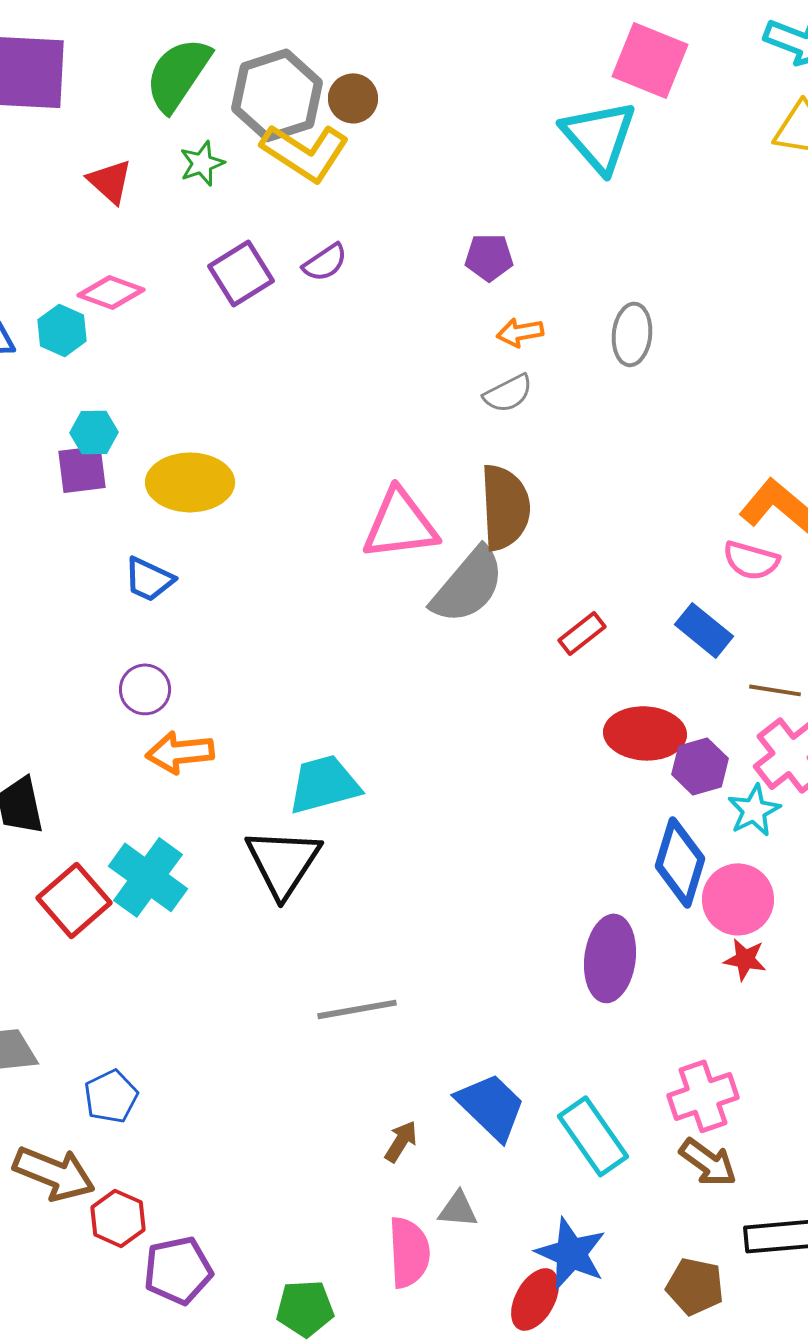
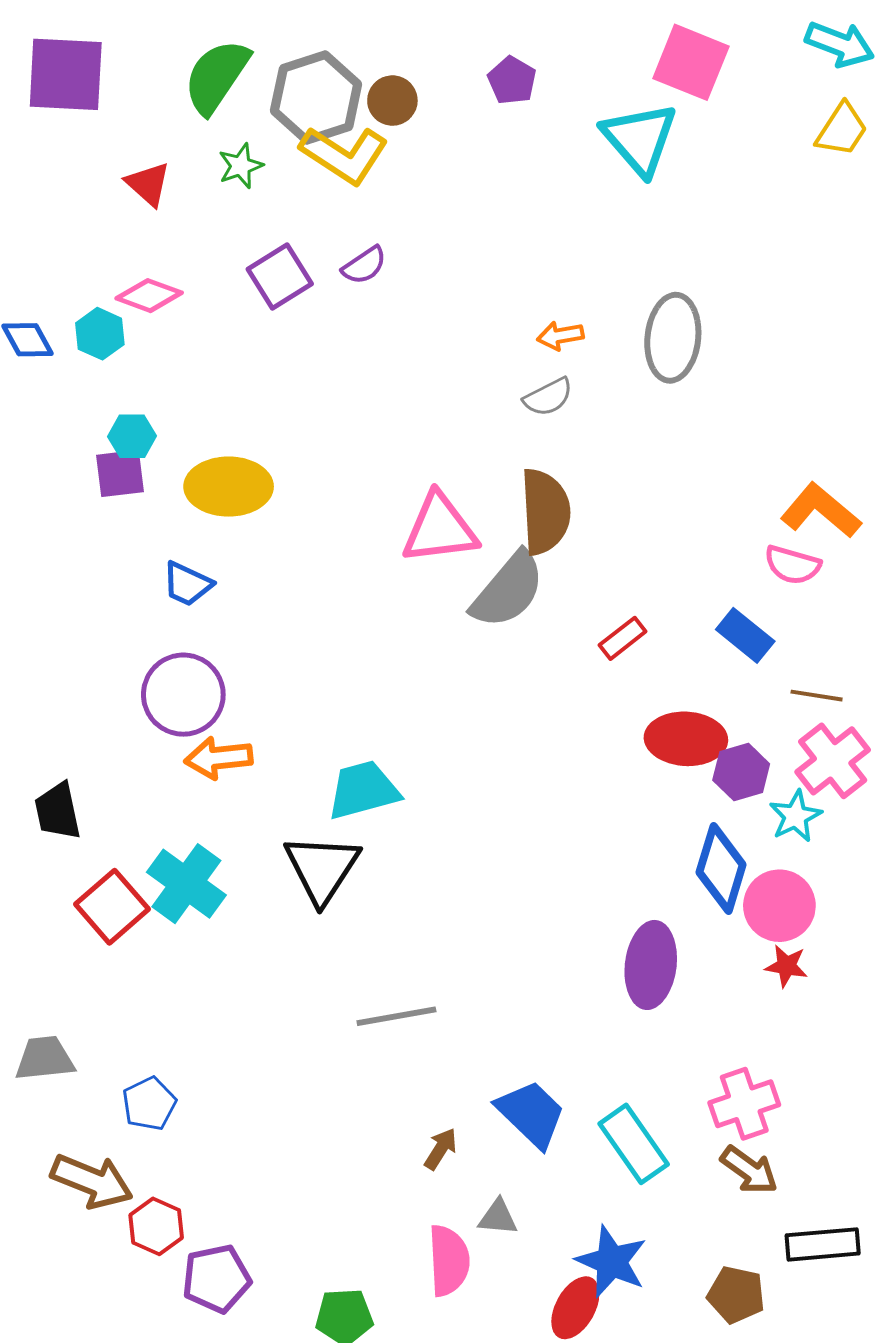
purple pentagon: (489, 257) -> (512, 80), moved, turned 30
gray ellipse: (632, 334) -> (673, 338), size x1.4
purple circle: (145, 689) -> (183, 695), size x1.6

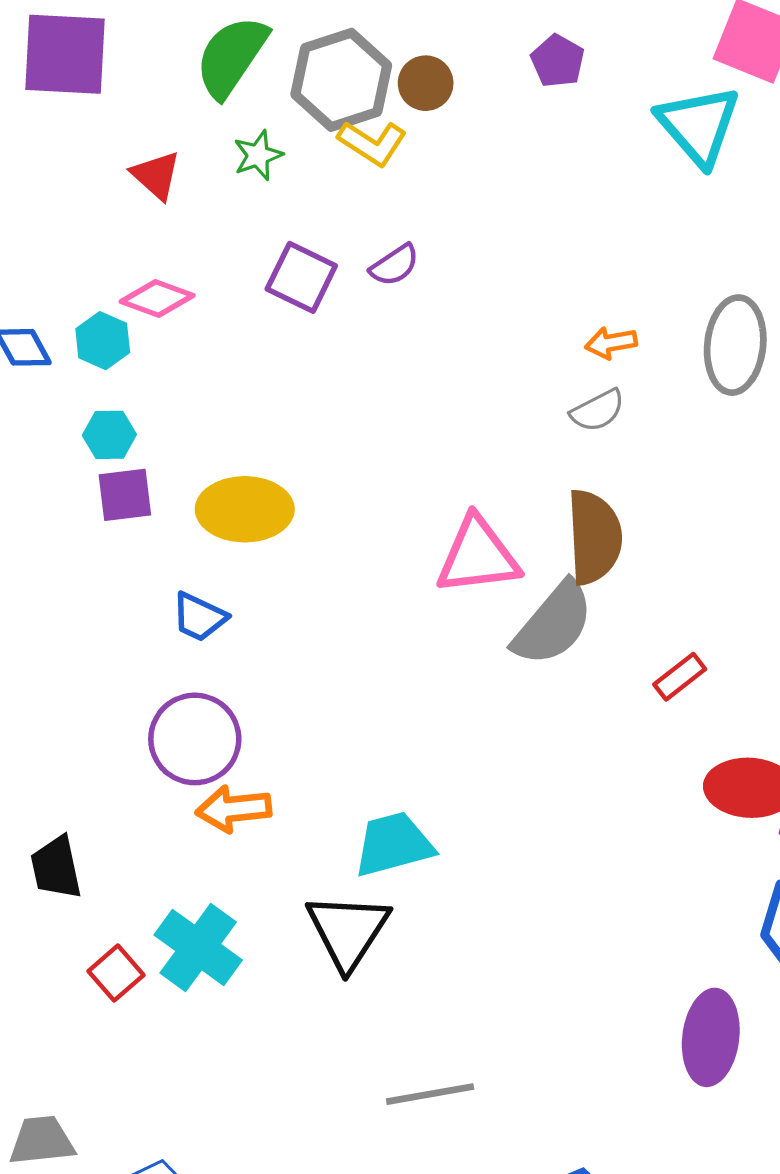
yellow L-shape: (344, 155) -> (372, 143), size x0.7
purple square: (280, 276) -> (301, 277), turned -32
cyan hexagon: (132, 436) -> (109, 435), moved
red square: (112, 907) -> (116, 973), size x0.7

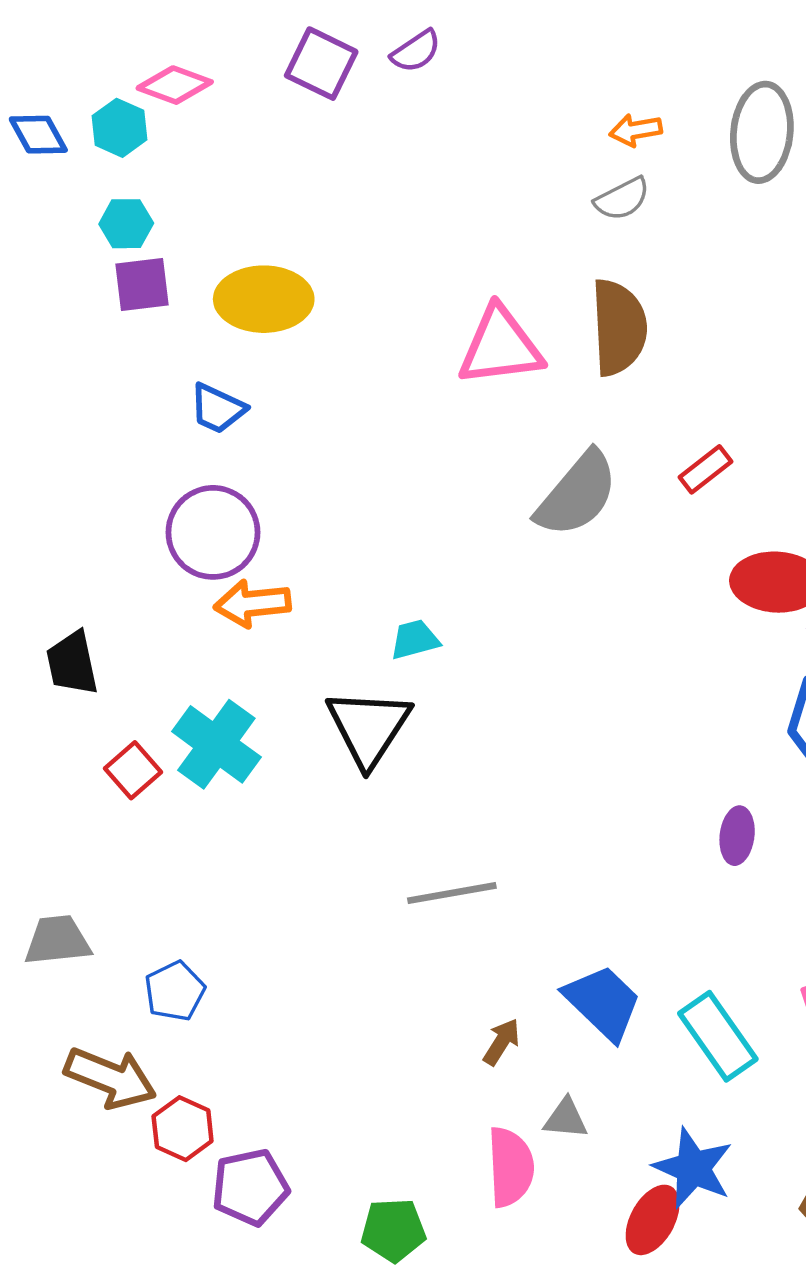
gray semicircle: (553, 624) -> (577, 494), moved
cyan trapezoid: (393, 844) -> (415, 640), size x0.6
purple ellipse: (711, 1037) -> (737, 836), size x0.6

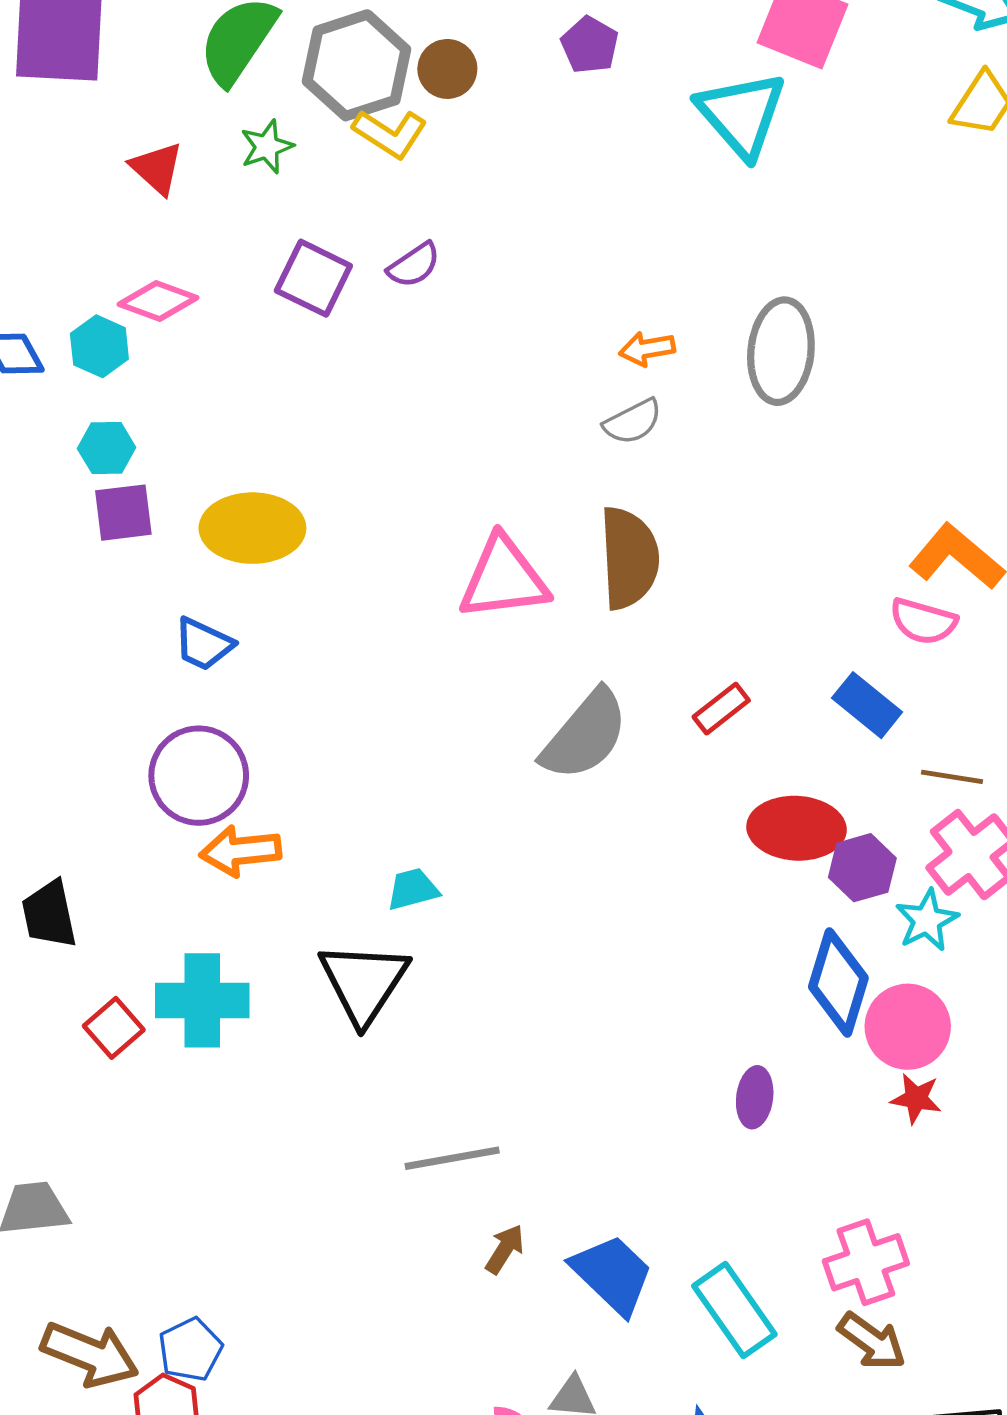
cyan cross: (216, 744) -> (202, 1000), turned -36
blue pentagon: (175, 991) -> (190, 1350), moved
brown arrow: (502, 1042) -> (505, 1249), moved

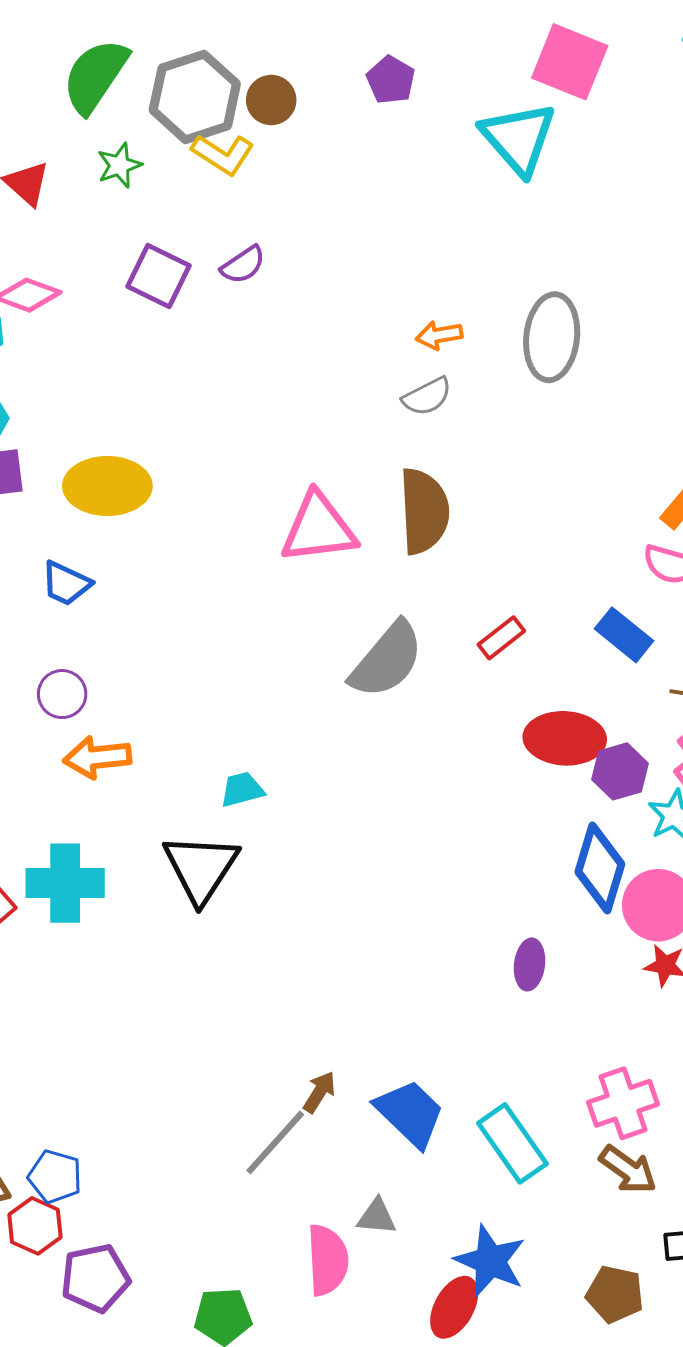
purple circle: (199, 776) -> (62, 694), size x0.6
gray line: (452, 1158) -> (275, 1142), moved, turned -38
blue pentagon: (190, 1350) -> (55, 1177), turned -30

